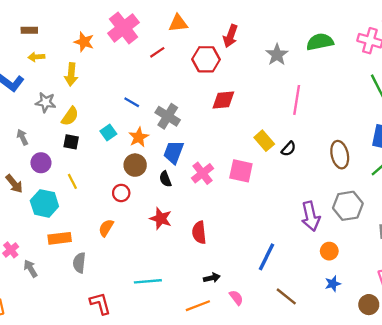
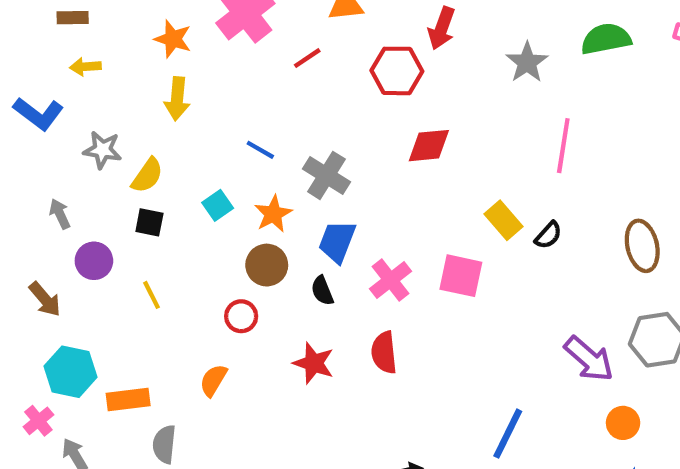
yellow arrow: (71, 74) -> (177, 99), moved
cyan hexagon: (44, 203) -> (70, 372), moved
purple arrow: (311, 216) -> (589, 359), turned -36
red semicircle: (199, 233) -> (384, 353), moved

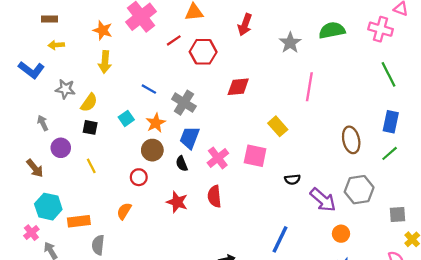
red hexagon: (397, 71) -> (203, 52), moved
black semicircle: (548, 235) -> (292, 179), moved, turned 42

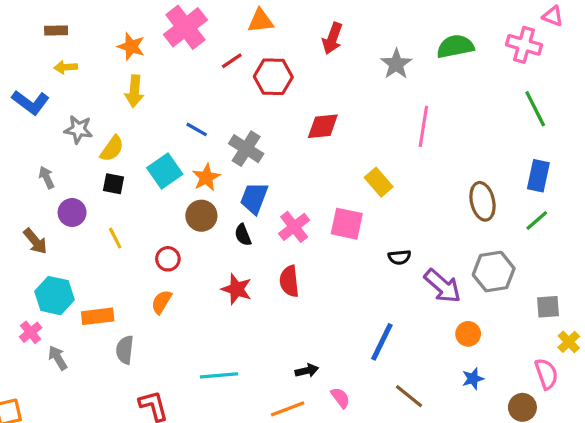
cyan square: (126, 118) -> (165, 171), size x1.5
red circle: (139, 177) -> (168, 259), moved

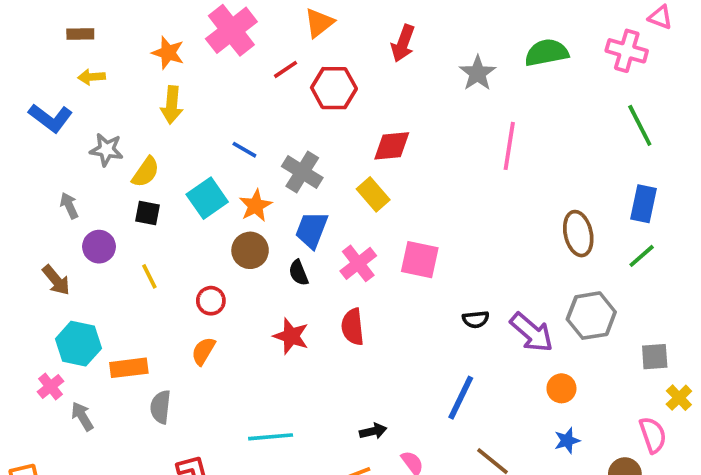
orange triangle: (261, 21) -> (319, 23), turned -32
yellow rectangle: (379, 182) -> (373, 194), moved
black semicircle: (399, 257) -> (476, 319), moved

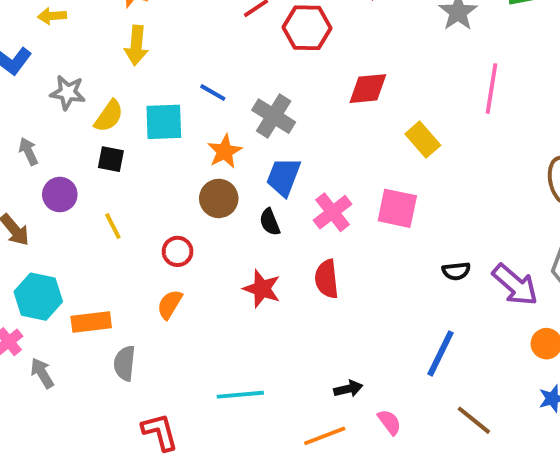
yellow rectangle: (373, 194) -> (423, 140), moved
cyan square: (207, 198) -> (164, 122), moved, turned 33

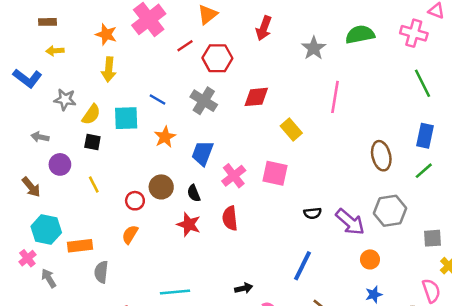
gray cross: (274, 116) -> (204, 101), moved
gray arrow: (28, 151) -> (40, 137), turned -54
brown circle: (219, 198) -> (161, 187), moved
black semicircle: (270, 222) -> (194, 193), moved

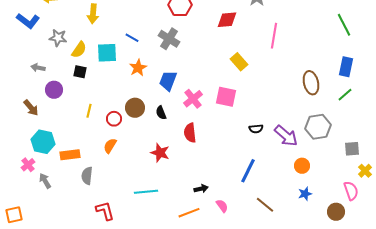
red diamond: (256, 97) -> (227, 20), moved
yellow line: (94, 184) -> (89, 111), moved, turned 40
red star: (189, 224) -> (160, 153), moved

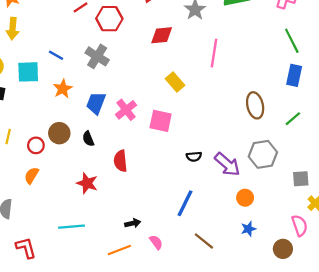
blue rectangle: (346, 67) -> (294, 75), moved
pink cross: (193, 99) -> (126, 110), moved

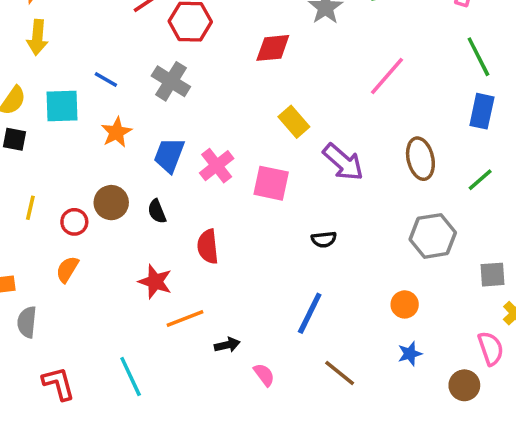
pink line: (214, 53) -> (387, 76), moved, turned 32
purple arrow: (227, 164) -> (343, 162), moved
cyan line: (72, 227) -> (131, 377), moved, turned 70
orange line: (119, 250) -> (185, 319), moved

